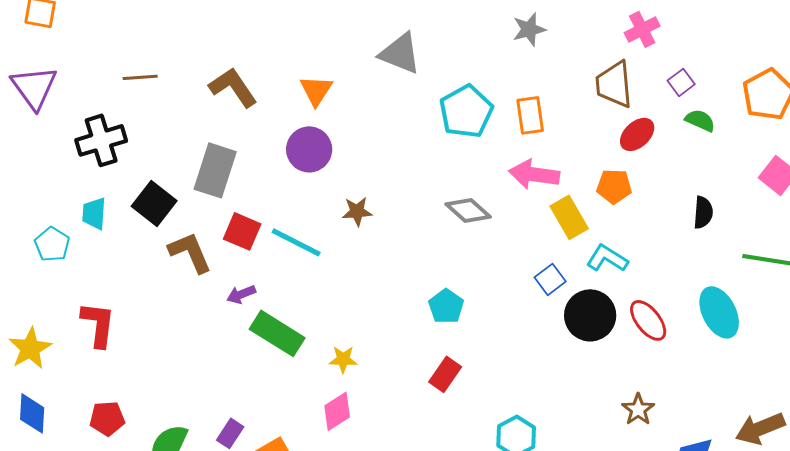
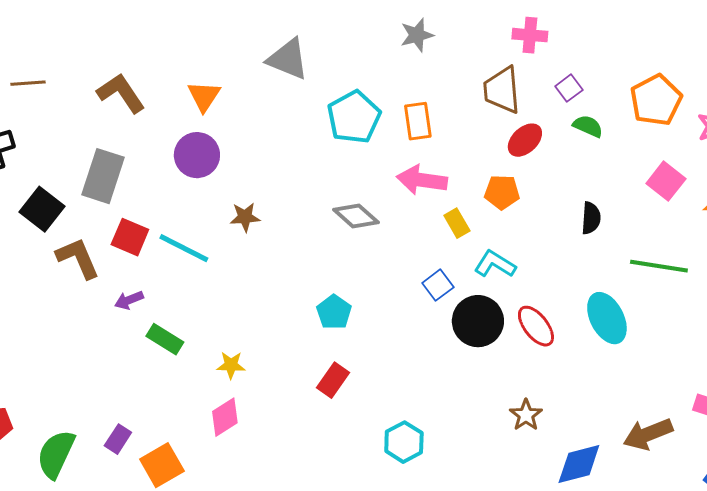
pink cross: (642, 29) -> (530, 35), turned 32
yellow rectangle: (569, 217) -> (457, 223), size x0.7
green rectangle: (277, 333) -> (165, 339), size x0.7

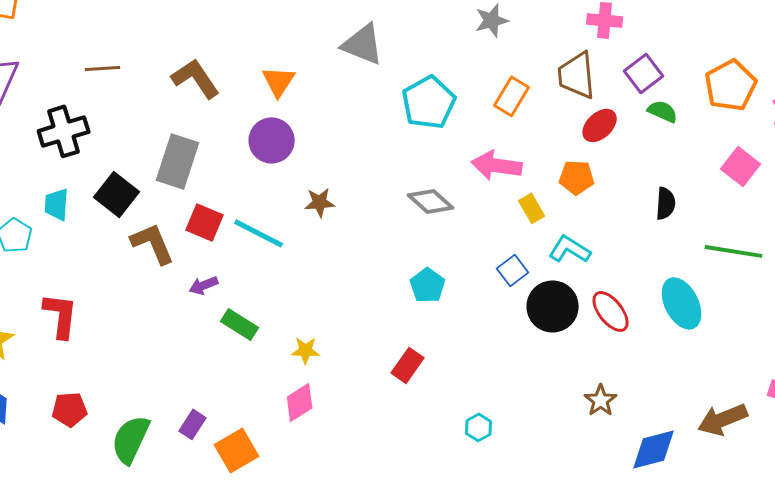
purple square: (569, 88) -> (644, 73), size x1.4
orange rectangle: (418, 121) -> (512, 96), moved, turned 39
cyan pentagon: (334, 312) -> (428, 285), moved
cyan hexagon: (404, 442) -> (479, 427), size x0.7

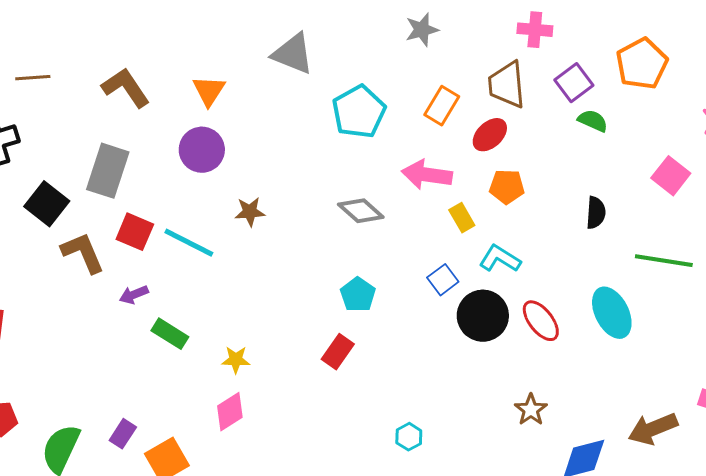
orange pentagon: (731, 85) -> (642, 64), moved
red ellipse: (600, 125) -> (490, 135), moved
red rectangle: (408, 365) -> (338, 352), moved

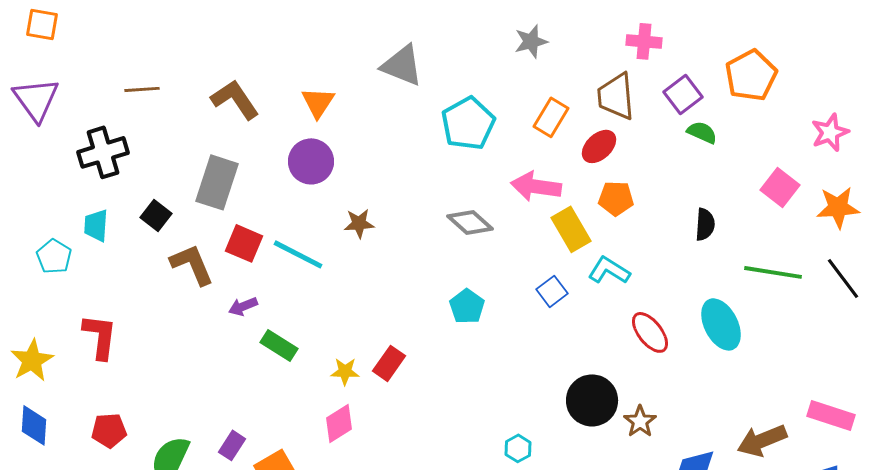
black square: (47, 204) -> (156, 215), size x0.7
yellow rectangle: (462, 218) -> (571, 229), size x1.5
black circle: (483, 316) -> (592, 400), moved
red rectangle: (338, 352) -> (389, 363), moved

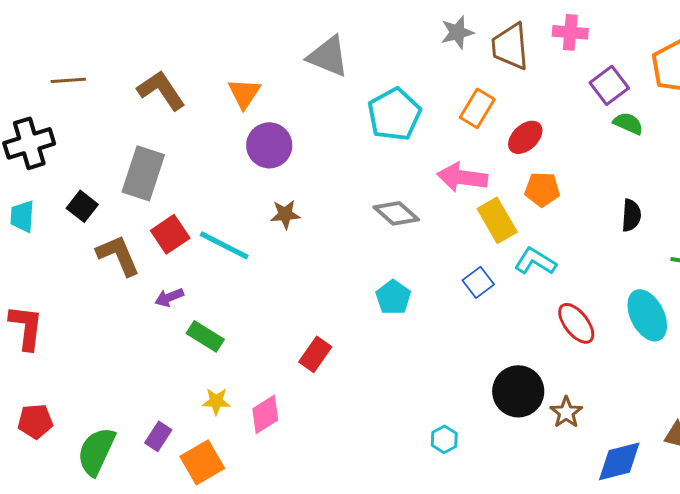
brown trapezoid: (616, 96) -> (510, 46), moved
purple circle: (311, 161) -> (269, 145), moved
red square: (244, 243) -> (170, 234), turned 33
yellow star: (345, 371) -> (216, 401), moved

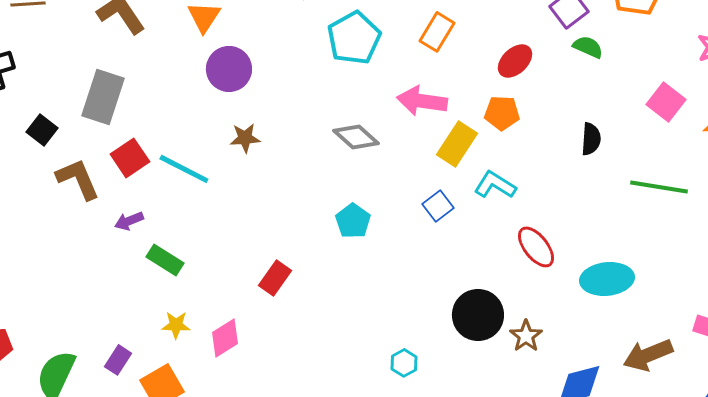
red ellipse: (525, 137) -> (515, 61), moved
yellow rectangle: (497, 220) -> (457, 144), turned 63
cyan ellipse: (647, 315) -> (607, 279), moved, turned -69

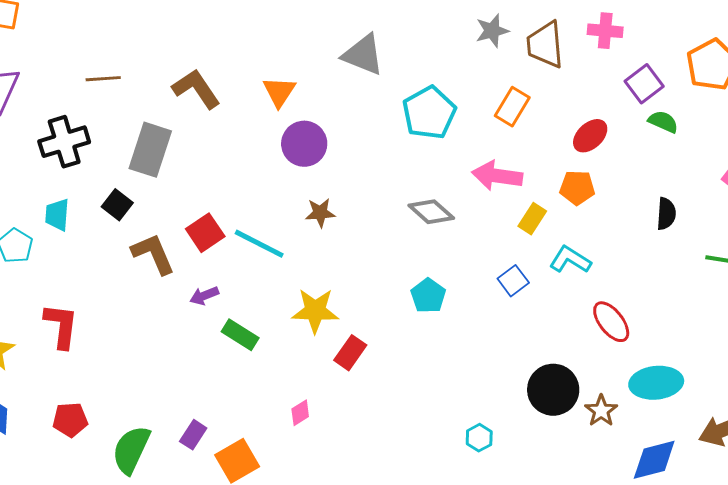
gray rectangle: (103, 97) -> (150, 150), moved
yellow rectangle: (457, 144) -> (532, 219), size x0.7
cyan ellipse: (607, 279) -> (656, 383), moved
yellow star: (176, 325) -> (315, 311), moved, size x1.6
pink diamond: (225, 338) -> (300, 413), size x0.7

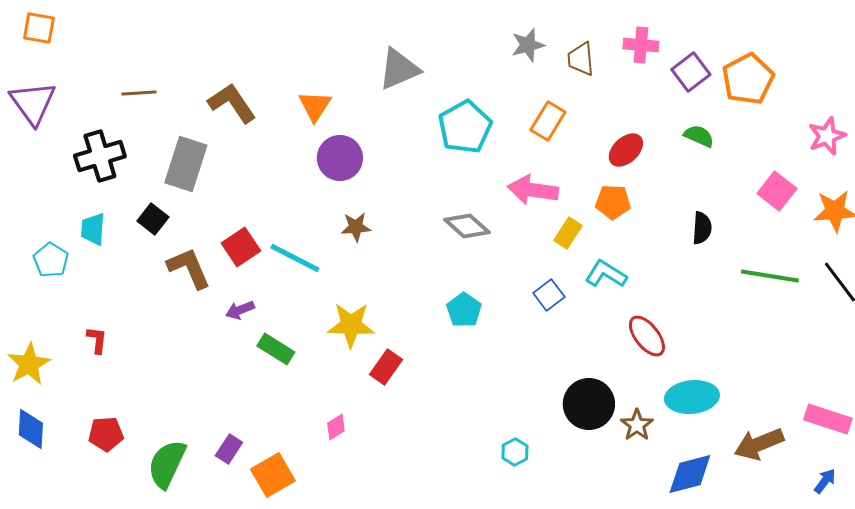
brown trapezoid: (545, 45) -> (581, 59), size x0.7
gray triangle: (363, 55) -> (399, 69), turned -45
purple square: (644, 84) -> (691, 72), moved
red L-shape: (61, 326) -> (97, 340), size x0.6

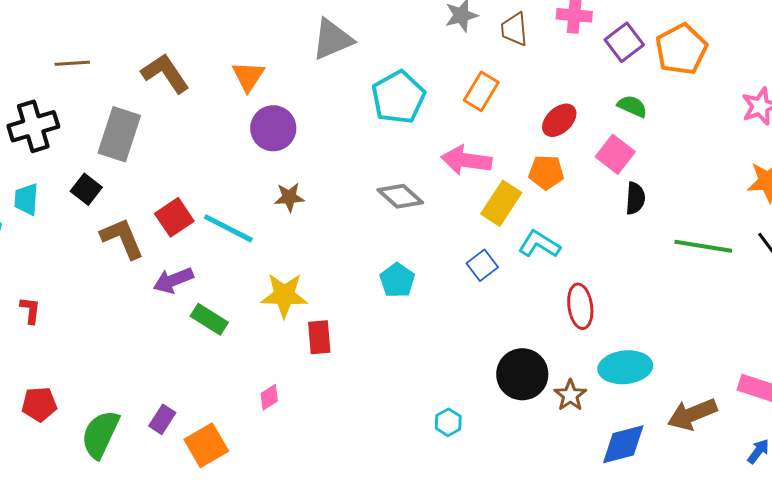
pink square: (777, 191) -> (615, 154), moved
yellow rectangle: (568, 233) -> (501, 203), size x1.4
purple arrow: (240, 310) -> (173, 280), size x1.4
red ellipse: (647, 336) -> (580, 306), turned 30
red rectangle: (386, 367) -> (319, 337), turned -40

